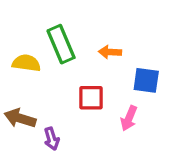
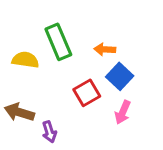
blue square: (146, 80) -> (120, 76), moved, turned 35
red square: (91, 98) -> (87, 93), turned -30

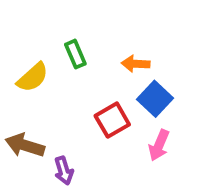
green rectangle: (58, 42) -> (75, 54), size x0.6
yellow semicircle: (25, 60) -> (33, 77), turned 130

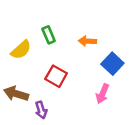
blue square: (155, 99) -> (112, 64), moved
red square: (112, 120) -> (56, 76), moved, turned -30

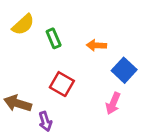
yellow semicircle: (21, 50) -> (23, 25), moved

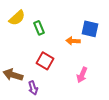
orange arrow: (96, 45) -> (73, 41), moved
blue square: (124, 70) -> (90, 29), moved, turned -30

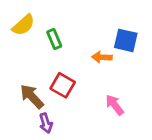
brown arrow: (13, 75) -> (32, 96), moved, turned 30
pink arrow: (82, 75) -> (115, 105), turned 119

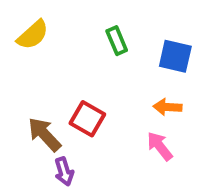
green rectangle: (54, 39) -> (117, 41), moved
orange arrow: (102, 57) -> (168, 107), moved

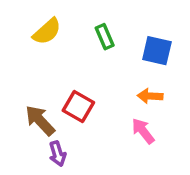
yellow semicircle: (33, 35) -> (47, 31), moved

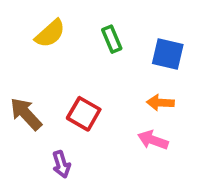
brown arrow: (40, 120) -> (26, 114), moved
pink arrow: (143, 131) -> (153, 140), turned -32

